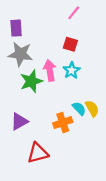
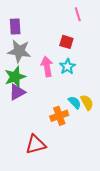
pink line: (74, 13) -> (78, 14), moved, turned -56
green star: (31, 81) -> (15, 77), moved
purple triangle: (19, 121) -> (17, 92), moved

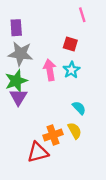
purple triangle: (17, 92) -> (18, 97), turned -30
yellow semicircle: (87, 102) -> (75, 131), moved
orange cross: (59, 116) -> (53, 135), moved

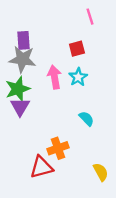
purple rectangle: (16, 28) -> (24, 40), moved
red square: (70, 44) -> (77, 49), turned -32
yellow semicircle: (75, 131) -> (101, 172), moved

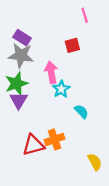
purple rectangle: (24, 40) -> (22, 38), turned -54
cyan star: (78, 77) -> (61, 89), moved
red triangle: (41, 167) -> (33, 145), moved

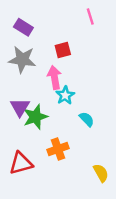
purple rectangle: (22, 38) -> (23, 27), moved
red square: (72, 45) -> (63, 50), moved
green star: (16, 83) -> (35, 117), moved
red triangle: (33, 145) -> (21, 163), moved

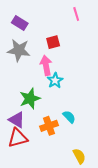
purple triangle: (20, 107) -> (17, 120), moved, turned -30
cyan semicircle: (87, 119) -> (69, 117), moved
yellow semicircle: (101, 173) -> (79, 156), moved

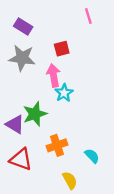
cyan semicircle: (69, 117) -> (92, 156), moved
purple triangle: (17, 120) -> (15, 124), moved
red triangle: (18, 138) -> (21, 159), turned 35
yellow semicircle: (79, 156) -> (70, 180), moved

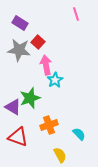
red square: (62, 49) -> (38, 42), moved, turned -32

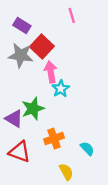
pink line: (76, 14) -> (72, 15), moved
red square: (38, 42) -> (42, 46), size x1.5

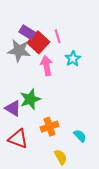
pink line: (72, 15) -> (58, 36), moved
purple rectangle: (22, 25) -> (27, 32), moved
cyan star: (61, 89) -> (73, 59), moved

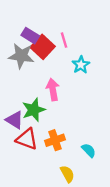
pink arrow: (46, 66) -> (53, 90), moved
red triangle: (18, 139) -> (27, 139), moved

